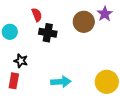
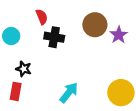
purple star: (105, 14) -> (119, 35), moved
cyan arrow: (61, 82) -> (69, 93), turned -48

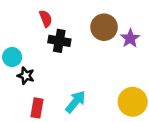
cyan circle: (11, 36) -> (12, 57), moved
red rectangle: (16, 91) -> (37, 108), moved

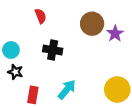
black cross: (59, 41) -> (53, 50), moved
black star: (26, 76) -> (15, 72), moved

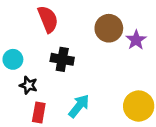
red semicircle: (41, 16) -> (48, 19), size x1.5
black star: (15, 72) -> (28, 85), moved

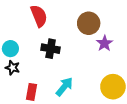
purple star: (136, 40) -> (104, 43), moved
black star: (28, 85) -> (13, 68), moved

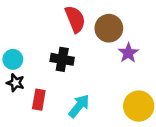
red semicircle: (39, 16) -> (75, 19), moved
red rectangle: (32, 92) -> (39, 100), moved

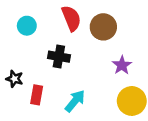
purple star: (128, 53) -> (122, 65), moved
cyan circle: (13, 59) -> (27, 26), moved

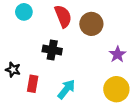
cyan circle: (27, 26) -> (24, 12), moved
purple star: (122, 65) -> (118, 54), moved

